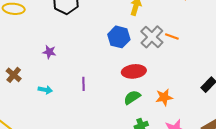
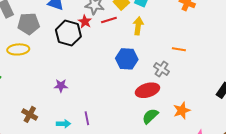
gray cross: (152, 37) -> (162, 69), moved, size x0.7
purple line: (83, 84) -> (87, 118), moved

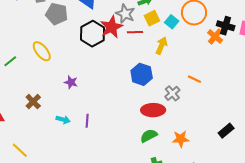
red star: (85, 22) -> (111, 27), size x1.6
yellow ellipse: (18, 49) -> (42, 51), moved, turned 40

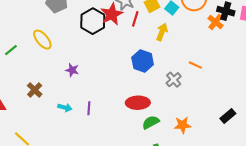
red line: (135, 32) -> (135, 19), turned -70
red ellipse: (153, 110) -> (138, 103), moved

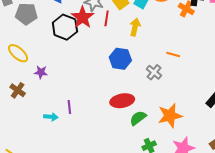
purple star: (72, 70) -> (41, 72), moved
brown cross: (35, 90) -> (18, 90), moved
purple line: (89, 108) -> (69, 107), moved
orange star: (183, 125) -> (170, 116), size x1.4

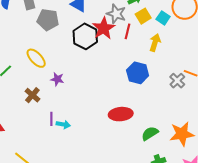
gray cross: (154, 72) -> (177, 81), moved
red ellipse: (122, 101) -> (121, 114), moved
purple line: (69, 107) -> (51, 119), moved

